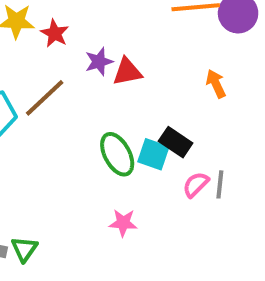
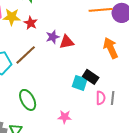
orange arrow: (216, 84) -> (111, 48), size x1.5
green ellipse: (117, 154) -> (28, 100), moved
pink semicircle: (196, 184) -> (101, 98), turned 136

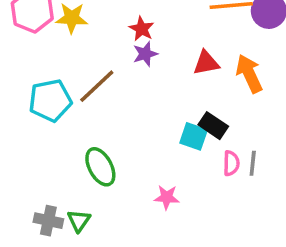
red star: (31, 23) -> (142, 29), moved
red triangle: (67, 42) -> (206, 63), moved

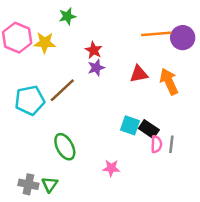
black rectangle: (213, 126) -> (149, 129), moved

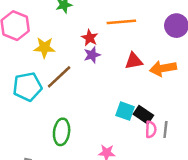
orange line: (156, 34) -> (121, 22), moved
yellow star: (45, 43) -> (44, 48), moved
orange arrow: (169, 82) -> (163, 68), turned -75
green ellipse: (65, 147) -> (62, 132), turned 35

